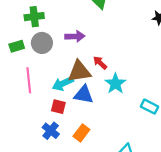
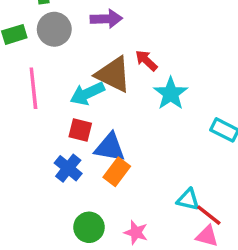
brown triangle: (79, 71) -> (113, 74), turned 35
blue triangle: (84, 95) -> (110, 147), moved

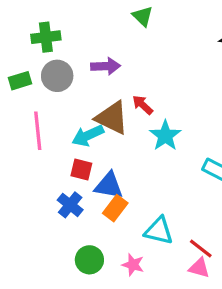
cyan triangle: (188, 199) -> (159, 231), moved, size x1.4

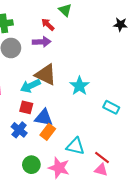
red arrow: (143, 105) -> (48, 24), moved
pink star: (133, 265) -> (59, 168), size x1.5

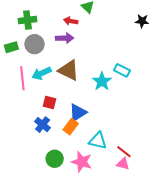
red arrow: (48, 24) -> (71, 21), turned -32
cyan arrow: (30, 86) -> (42, 73), moved
cyan rectangle: (111, 107) -> (122, 70), moved
blue triangle: (44, 118) -> (78, 113), moved, turned -42

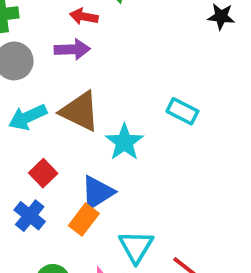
cyan star: (102, 81) -> (124, 142), moved
red square: (50, 102) -> (43, 173), turned 32
cyan triangle: (98, 141) -> (136, 247), turned 48

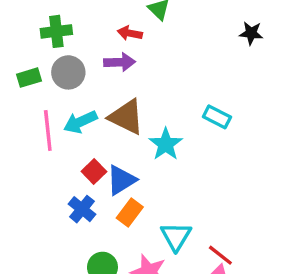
blue triangle: (97, 192) -> (121, 180), moved

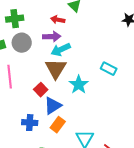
brown triangle: (126, 117) -> (56, 69), turned 35
cyan arrow: (80, 122) -> (61, 50), moved
red square: (94, 172) -> (41, 90), moved
blue cross: (82, 209) -> (30, 123), turned -35

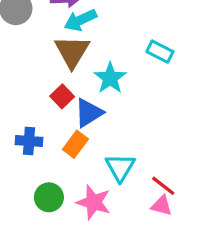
red square: (41, 90) -> (62, 96), moved
blue triangle: (53, 106) -> (89, 113), moved

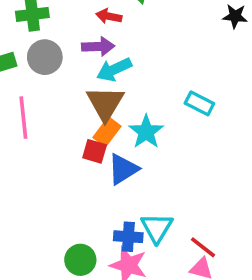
red square: (62, 96) -> (95, 151), turned -30
blue cross: (29, 141) -> (128, 237), moved
orange rectangle: (75, 144) -> (107, 132), moved

